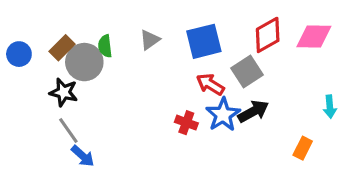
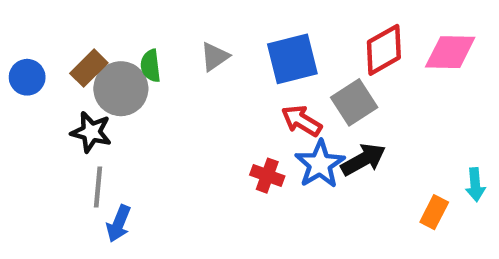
cyan arrow: (330, 107) -> (475, 185), moved
gray line: (68, 131) -> (98, 187), turned 40
blue arrow: (83, 156) -> (119, 224), turned 70

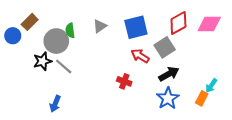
brown rectangle: (89, 68) -> (30, 22), moved
black star: (91, 132) -> (42, 61), turned -30
blue star: (320, 164) -> (168, 98), moved
cyan arrow: (475, 185) -> (211, 86), moved, turned 40
gray line: (98, 187) -> (64, 67), moved, turned -54

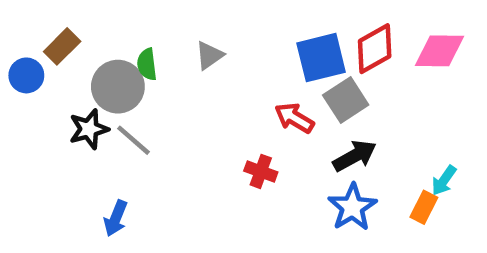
blue square: (136, 27) -> (321, 58), moved

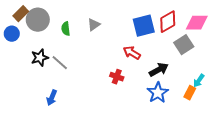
brown rectangle: (62, 46) -> (21, 14), moved
gray circle: (118, 87) -> (38, 20), moved
gray square: (346, 100) -> (184, 45), moved

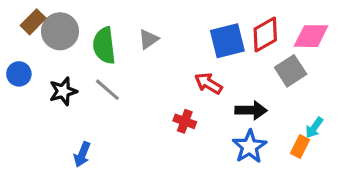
green semicircle: (66, 29) -> (104, 46), size x1.6
blue circle: (12, 34) -> (19, 74), moved
gray line: (60, 63) -> (107, 90), moved
black arrow: (159, 70) -> (251, 110), turned 30

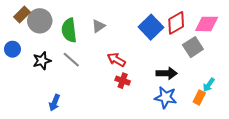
blue square: (227, 41) -> (151, 27), turned -30
red arrow: (208, 83) -> (116, 60), moved
blue star: (249, 147) -> (166, 97), turned -30

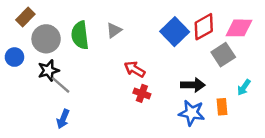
gray circle: (40, 21) -> (46, 39), moved
gray line: (71, 60) -> (61, 85), moved
cyan arrow: (209, 85) -> (244, 87), moved
orange rectangle: (199, 97) -> (222, 107), moved, turned -32

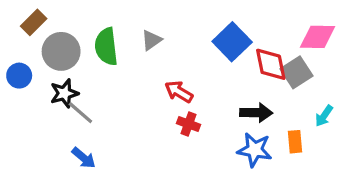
red diamond: (204, 27) -> (271, 64), moved, turned -72
blue arrow: (63, 119) -> (84, 158), turned -72

